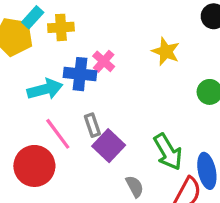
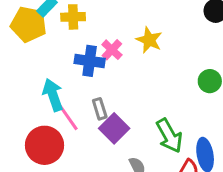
yellow star: (166, 51) -> (149, 40), moved
cyan arrow: (45, 89) -> (53, 95), moved, turned -96

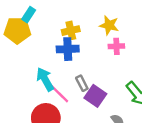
yellow cross: (73, 17) -> (71, 31), moved
pink cross: (112, 50) -> (116, 46), moved, turned -35

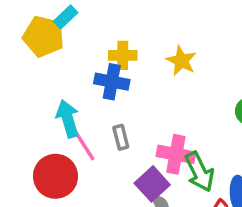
pink cross: (116, 46) -> (176, 154), moved, size x1.5
purple square: (95, 96) -> (152, 184), moved

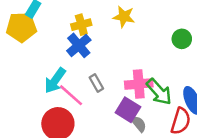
blue cross: (112, 82) -> (79, 45), turned -35
cyan arrow: (68, 119) -> (55, 81), turned -112

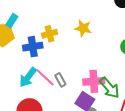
blue cross: (79, 45) -> (33, 47), moved, turned 30
pink line: (71, 95) -> (45, 77), moved

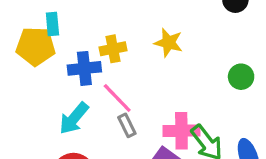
cyan rectangle: (12, 21) -> (52, 24), turned -40
pink line: (45, 77) -> (117, 98), moved

